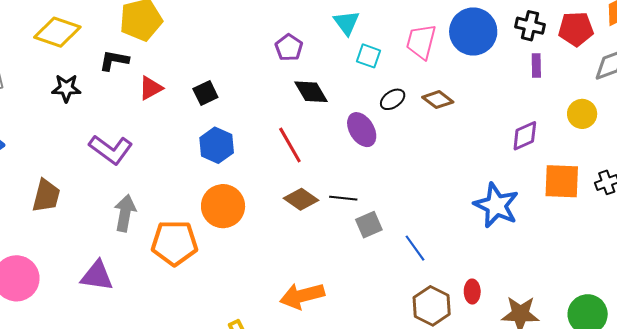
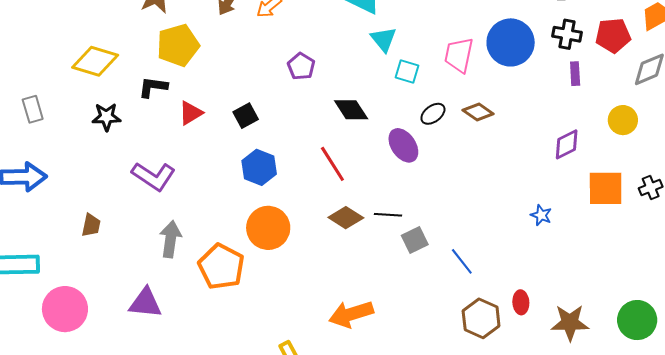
purple pentagon: (289, 48) -> (301, 66), moved
brown trapezoid: (46, 196) -> (91, 225), size x0.7
blue star: (496, 205) -> (541, 215), size x0.5
orange pentagon: (174, 243) -> (221, 267), turned 30

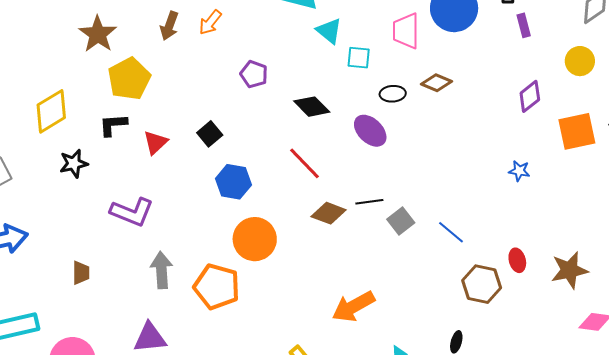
yellow diamond: (95, 61) -> (51, 111), turned -36
black ellipse: (433, 114) -> (393, 94), turned 45

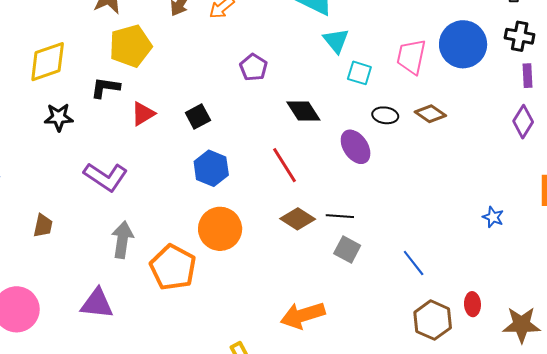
purple diamond: (530, 96) -> (523, 122), moved, turned -32
gray square: (401, 221) -> (347, 250), moved, turned -36

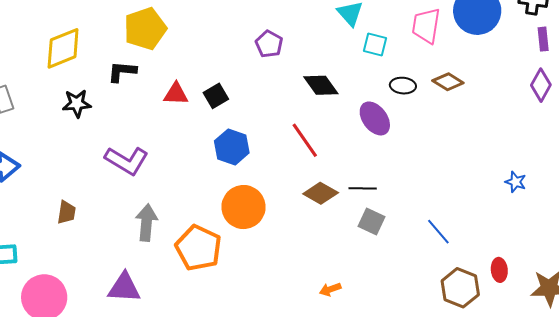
red triangle: (143, 114) -> (176, 94), moved, turned 36
orange arrow: (303, 315) -> (330, 289), size x0.5

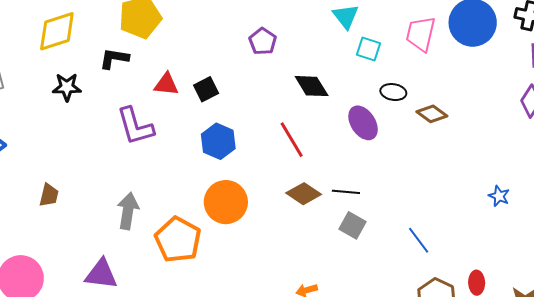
brown diamond: (448, 82) -> (432, 114), moved
purple L-shape: (127, 161) -> (135, 126), moved, turned 39

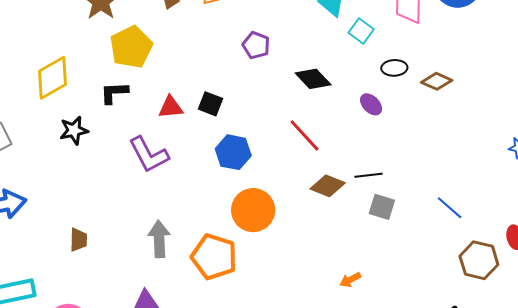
cyan square: (368, 49) -> (361, 31), turned 30
black square: (206, 89) -> (211, 104), turned -30
purple ellipse: (363, 123) -> (371, 104), size x0.7

